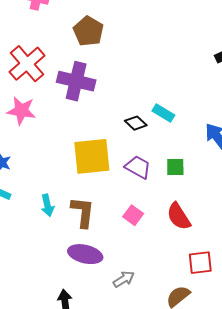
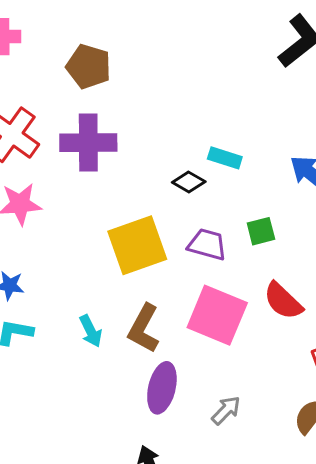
brown L-shape: (83, 212) -> (144, 328), turned -144
pink square: (133, 215) -> (217, 315), size x2.0
purple ellipse: (85, 254) -> (162, 388), turned -76

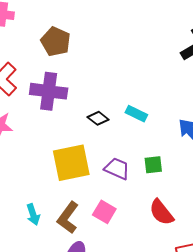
black diamond: (189, 182) -> (98, 118), moved
pink square: (217, 315) -> (104, 212), moved, size x0.6

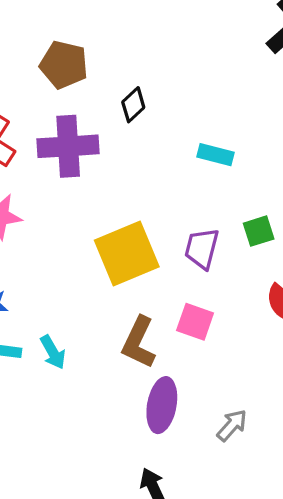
black diamond: (98, 118) -> (133, 105), moved, turned -70
purple trapezoid: (117, 169) -> (202, 248), turned -88
cyan arrow: (33, 215) -> (53, 352), moved

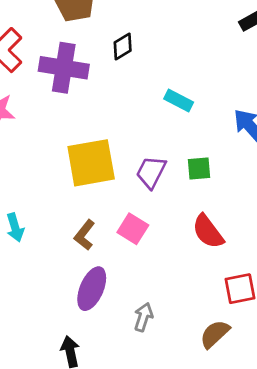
brown L-shape: (139, 342) -> (85, 235), size x0.7
gray arrow: (232, 425) -> (143, 317), turned -36

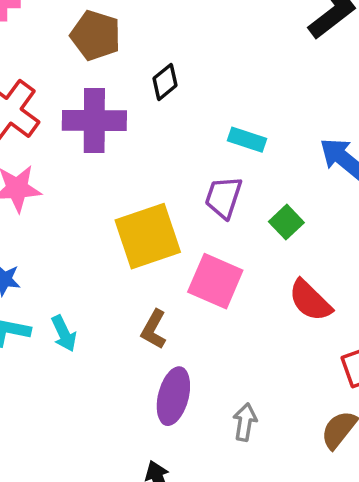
green square: (199, 168) -> (286, 222), turned -30
purple trapezoid: (151, 172) -> (224, 197), moved
pink square: (133, 229) -> (215, 281), moved, size x1.4

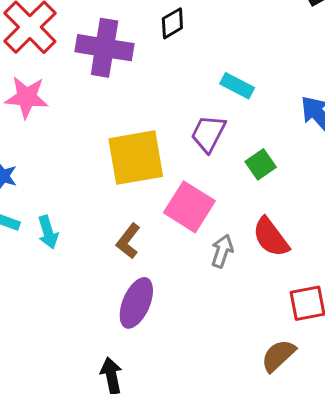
gray arrow: (245, 422) -> (222, 251), moved

